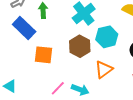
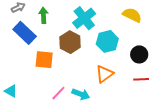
brown hexagon: (80, 46) -> (70, 42), moved

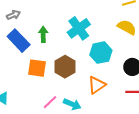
green arrow: (43, 15) -> (43, 34), moved
brown hexagon: (70, 42) -> (65, 67), moved

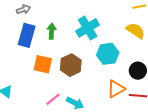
blue rectangle: (19, 41) -> (27, 35), turned 55
orange triangle: (97, 85) -> (116, 89), moved

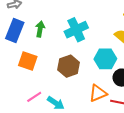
cyan hexagon: (108, 54) -> (105, 59), moved
brown hexagon: (71, 65) -> (69, 66), moved

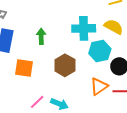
green arrow: (40, 29) -> (41, 36), moved
cyan cross: (76, 30) -> (84, 28), moved, turned 35

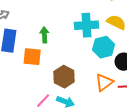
brown hexagon: (65, 65) -> (64, 77), moved
orange square: (24, 68) -> (32, 57), moved

